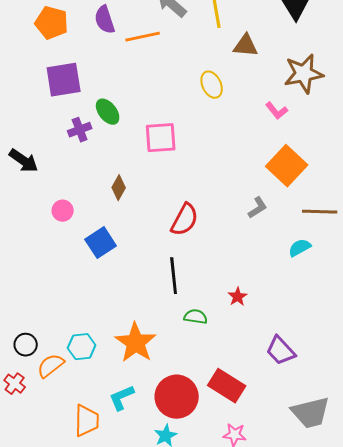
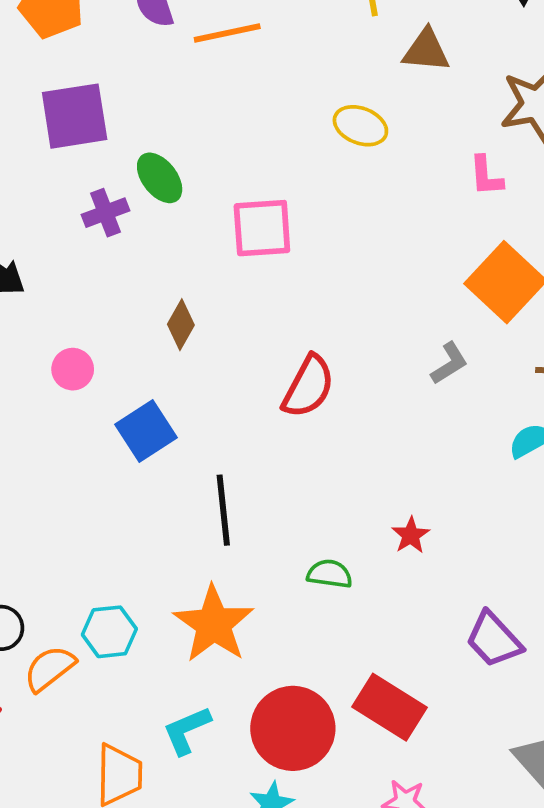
yellow ellipse: (212, 85) -> (360, 126), turned -44
pink L-shape: (277, 111) -> (486, 176), turned 35
black line: (174, 276) -> (223, 510), moved

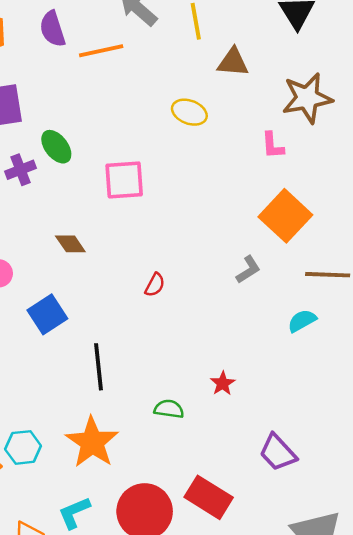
brown diamond: (181, 325) -> (70, 244), turned -64
red semicircle: (308, 386) -> (155, 285), size x0.6

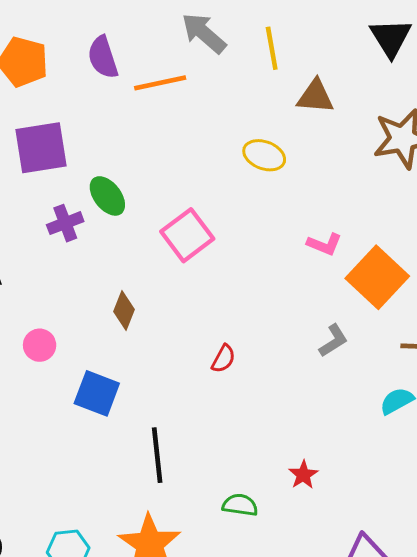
pink L-shape: (273, 145) -> (324, 244), moved, turned -64
pink square: (124, 180) -> (187, 235), turned -33
brown diamond: (70, 244) -> (124, 310), turned 56
blue square: (47, 314) -> (97, 393), turned -36

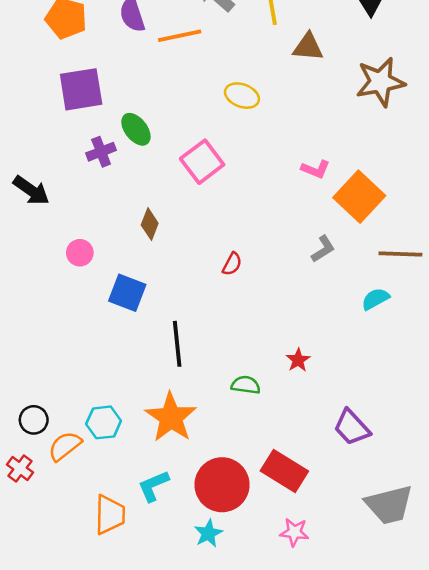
yellow ellipse: (264, 155) -> (242, 96), moved

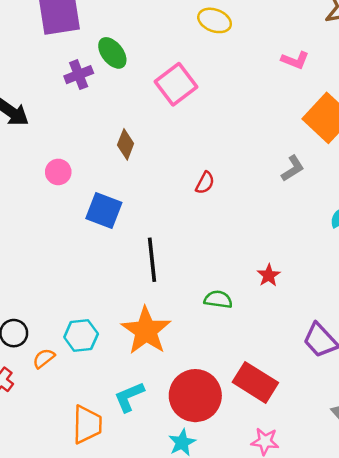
pink L-shape: (316, 169) -> (295, 60), moved
orange semicircle: (65, 446) -> (44, 358), size x0.7

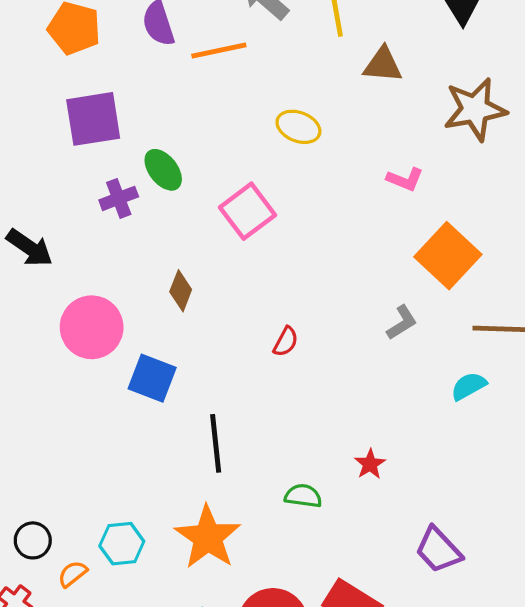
pink circle: (58, 172) -> (92, 327), size x1.8

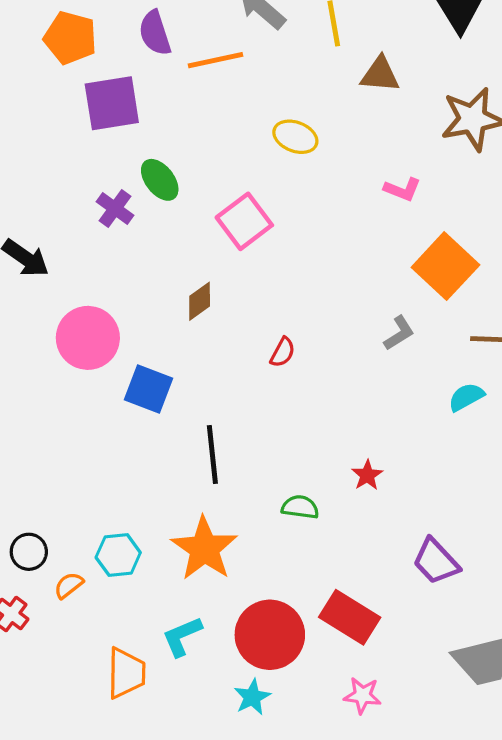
purple square: (93, 119) -> (112, 103), moved
purple cross: (119, 198) -> (115, 209), turned -33
brown diamond: (181, 291) -> (200, 301), moved, turned 33

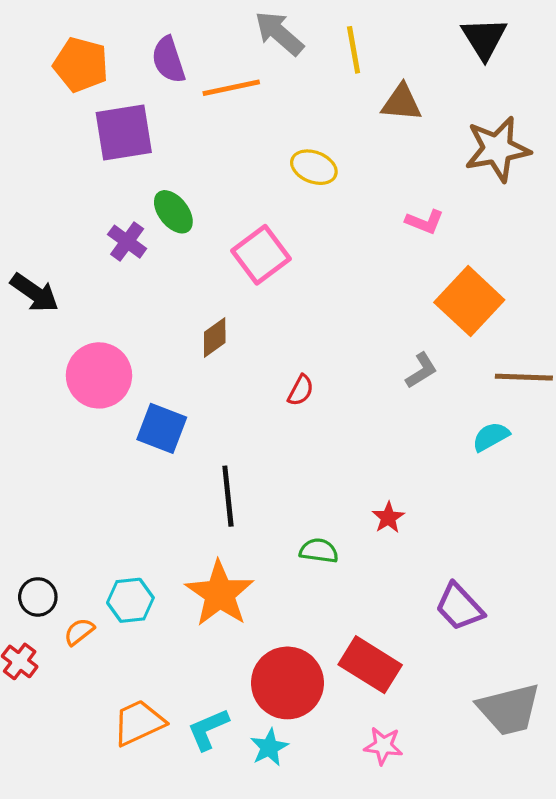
cyan L-shape: (182, 636) -> (208, 729), moved
orange trapezoid: (126, 673) -> (139, 723), turned -116

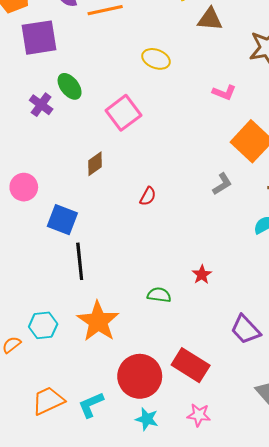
pink circle: (99, 375) -> (24, 187), size x0.7
black line: (228, 496) -> (80, 261), moved
cyan star: (269, 747) -> (147, 419), moved, turned -30

